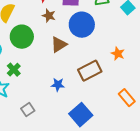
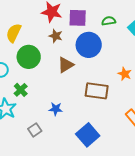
brown rectangle: (90, 71) -> (97, 91), turned 35
blue star: (58, 85) -> (56, 109), moved

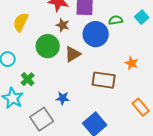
green semicircle: (109, 21) -> (116, 20), moved
green circle: (29, 57) -> (48, 46), moved
gray square: (35, 130) -> (42, 119), size x1.6

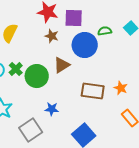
green circle: (48, 46) -> (37, 76), moved
orange star: (132, 63) -> (121, 88), moved
green cross: (28, 79) -> (16, 69), moved

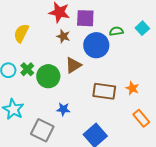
gray square: (31, 130) -> (42, 130), turned -30

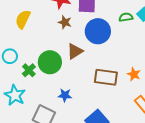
green semicircle: (116, 31) -> (126, 17), moved
green cross: (27, 69) -> (29, 70), moved

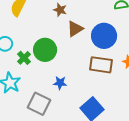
blue circle: (98, 31) -> (104, 36), moved
brown triangle: (75, 51) -> (75, 29), moved

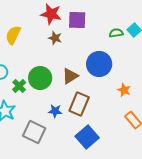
brown triangle: (75, 29) -> (70, 76), moved
brown rectangle: (101, 65) -> (79, 104), moved, turned -75

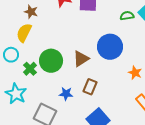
yellow semicircle: (13, 35) -> (24, 33), moved
brown star: (55, 38) -> (31, 12), moved
brown rectangle: (79, 104) -> (90, 87), size x0.7

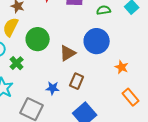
green semicircle: (127, 16) -> (104, 10), moved
green circle: (51, 61) -> (38, 39), moved

